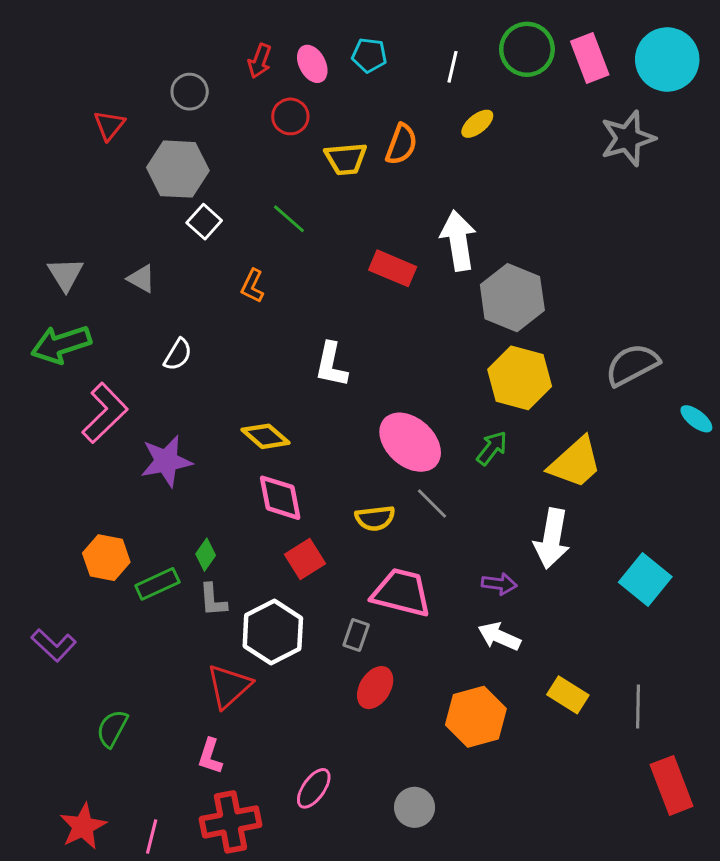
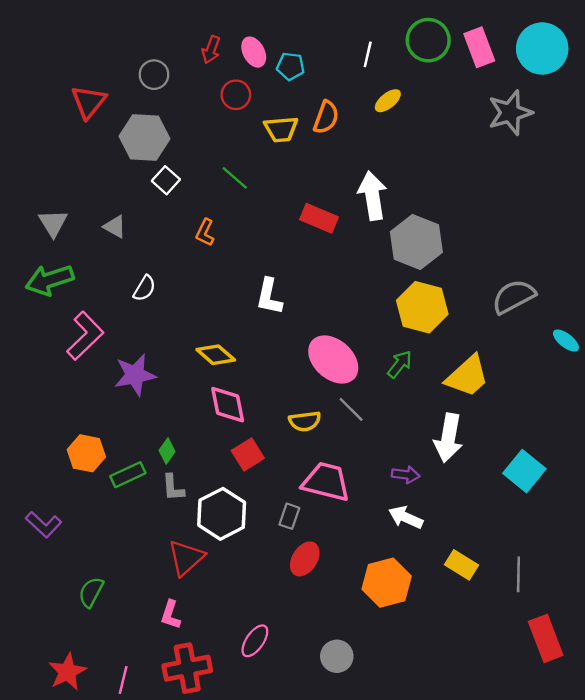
cyan pentagon: (369, 55) -> (291, 66), moved
red triangle: (109, 125) -> (89, 102), size x1.4

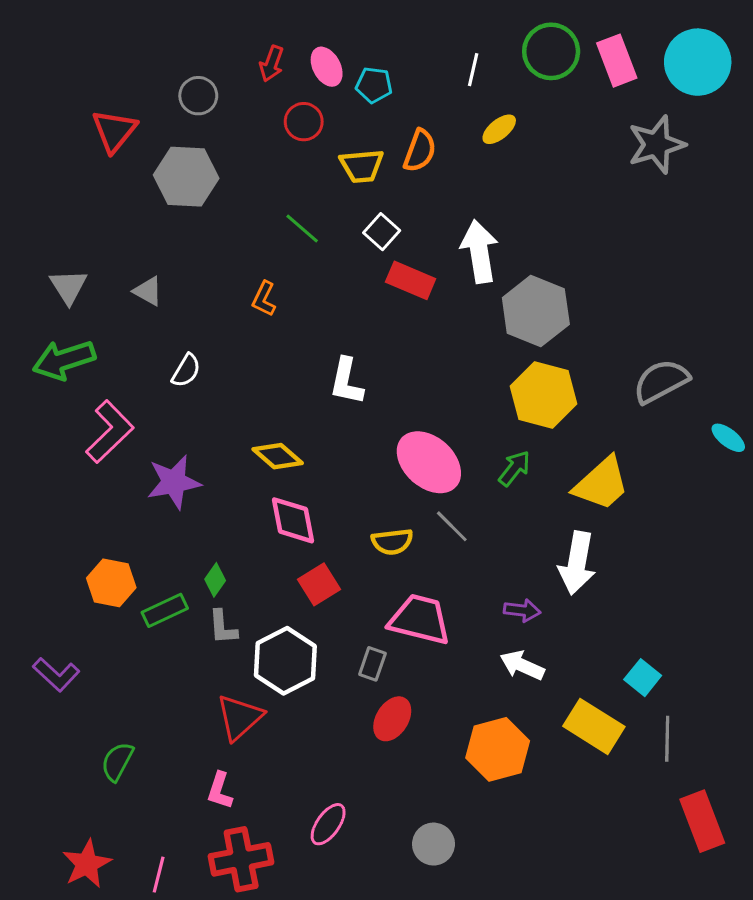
white square: (166, 180) -> (382, 232), moved
cyan square: (524, 471) -> (643, 678), moved, size x0.7
yellow rectangle: (461, 565) -> (594, 726), size x1.4

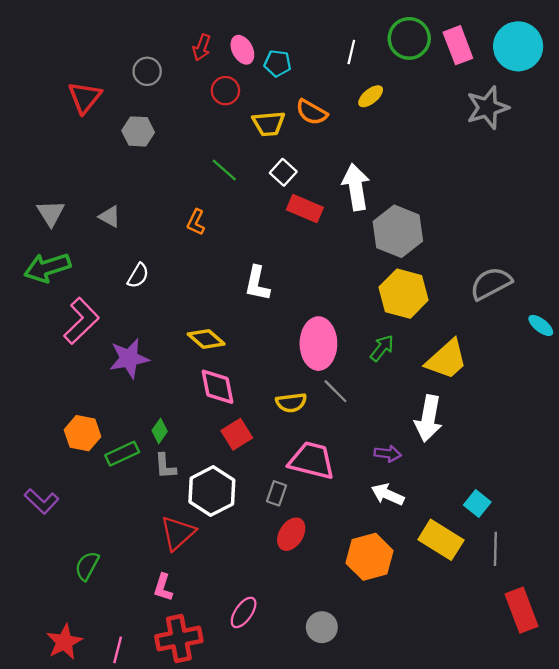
orange semicircle: (420, 151) -> (312, 112), turned 100
gray hexagon: (186, 177) -> (138, 131), size x0.7
pink ellipse: (429, 462) -> (318, 344), turned 48

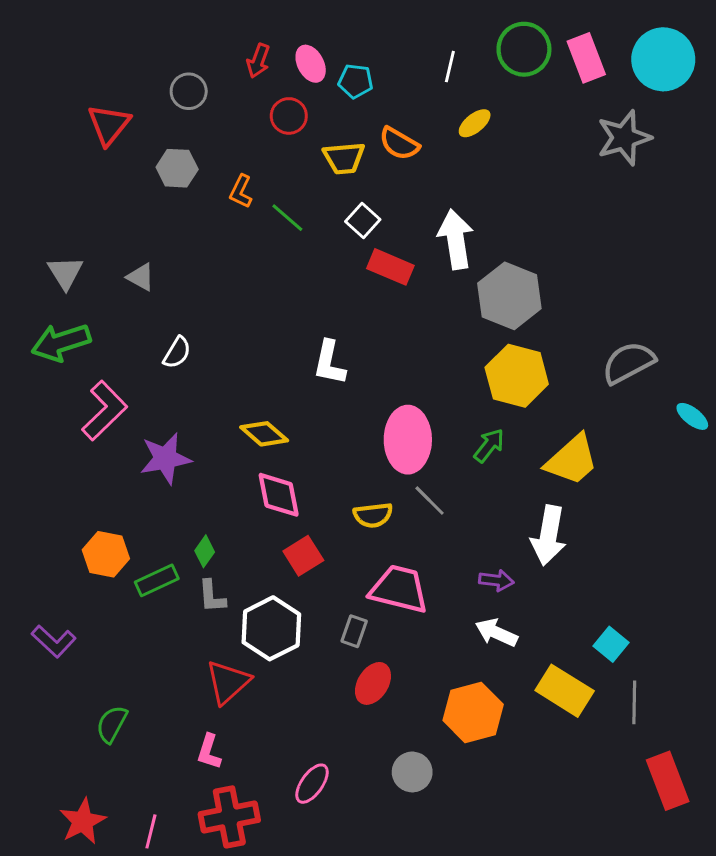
orange L-shape: (196, 222) -> (241, 191), moved
gray circle: (322, 627) -> (412, 772), moved

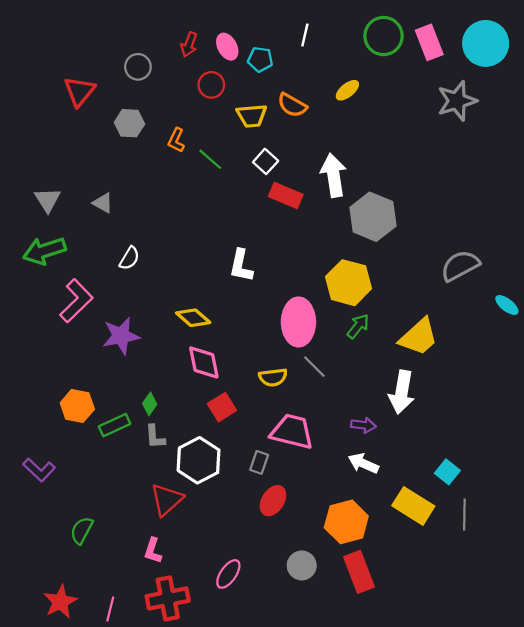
white line: (450, 67) -> (305, 35), moved
yellow hexagon: (517, 376) -> (348, 283), moved
red rectangle: (668, 781) -> (359, 572), moved

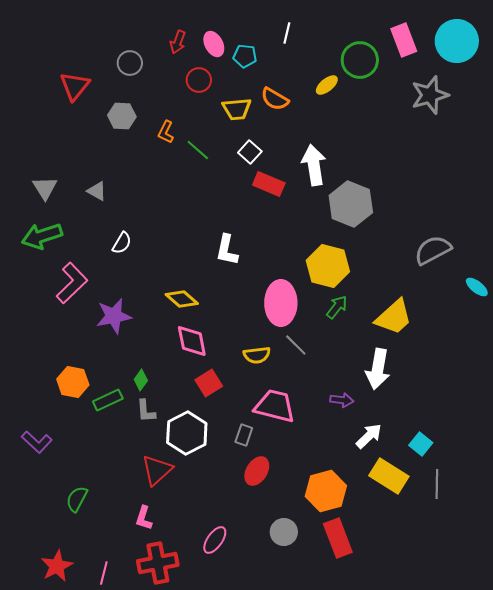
green circle: (384, 36) -> (360, 60), moved
white arrow: (363, 463) -> (369, 436), moved, turned 112

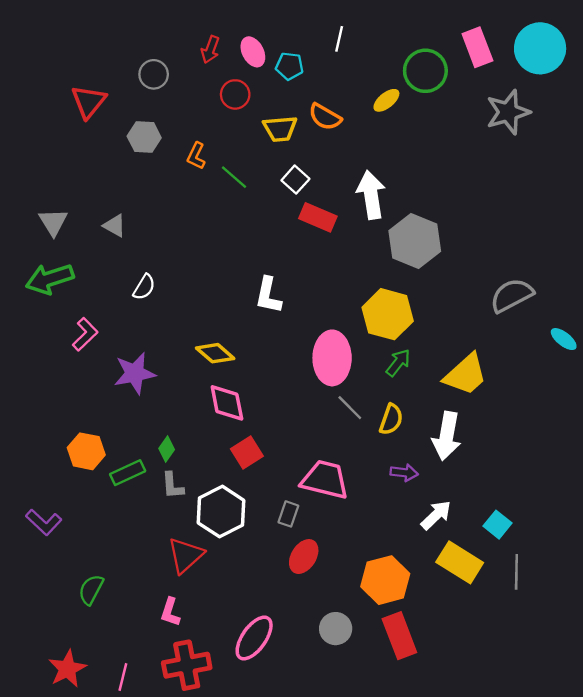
pink L-shape: (72, 283) -> (85, 334), size x0.7
yellow semicircle: (257, 355) -> (391, 419), moved, turned -64
pink ellipse: (215, 540) -> (254, 638), size x1.4

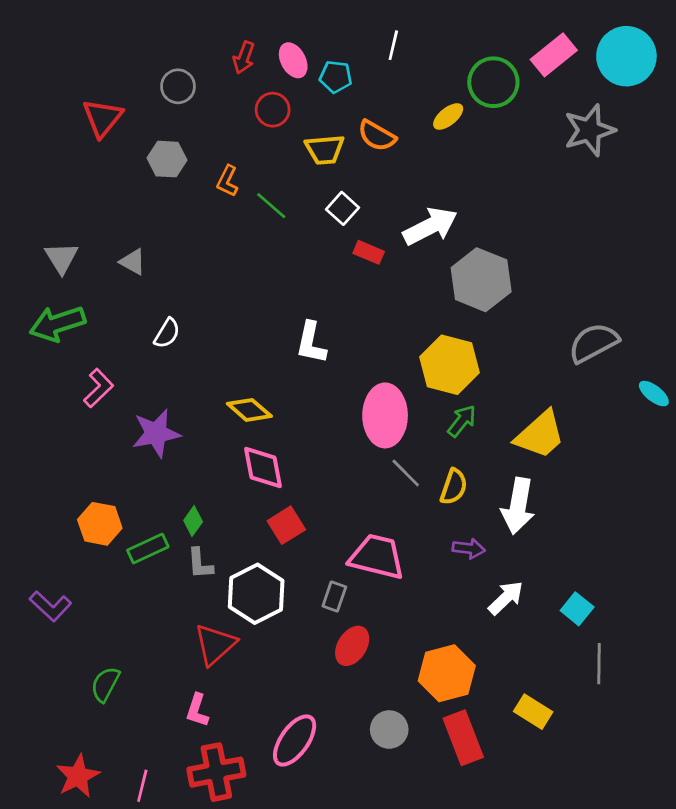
pink rectangle: (477, 47) -> (554, 55), turned 72
white arrow: (371, 195) -> (430, 226), turned 72
red rectangle: (318, 217) -> (369, 252), size x0.7
yellow rectangle: (460, 562) -> (533, 712), moved, size x0.7

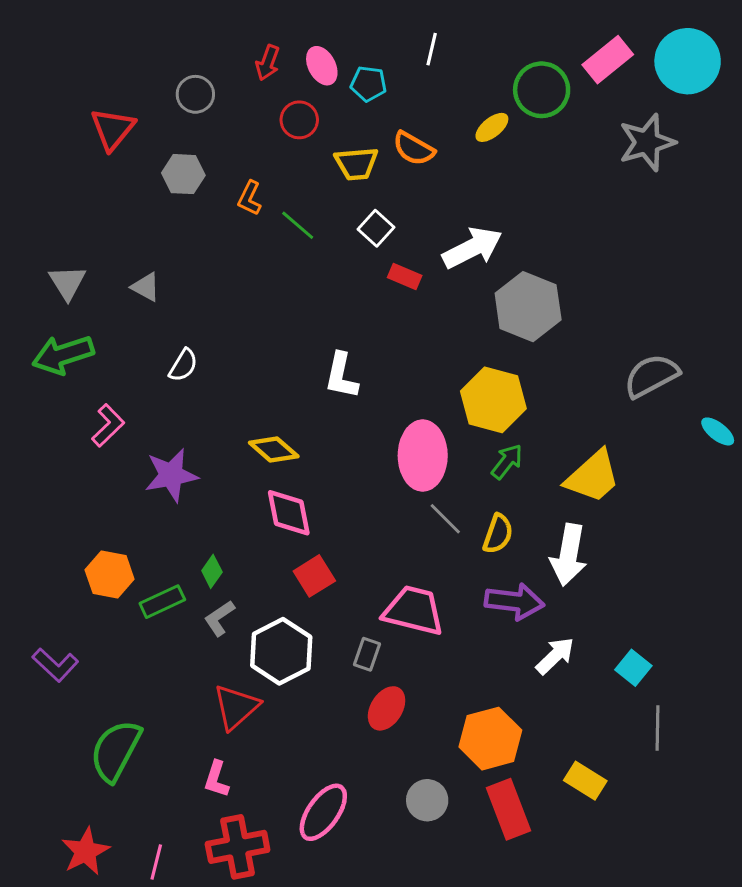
purple arrow: (469, 548) -> (514, 602), size x1.6
gray L-shape: (200, 564) -> (219, 618), turned 60
green semicircle: (105, 684) -> (116, 751), size x1.6

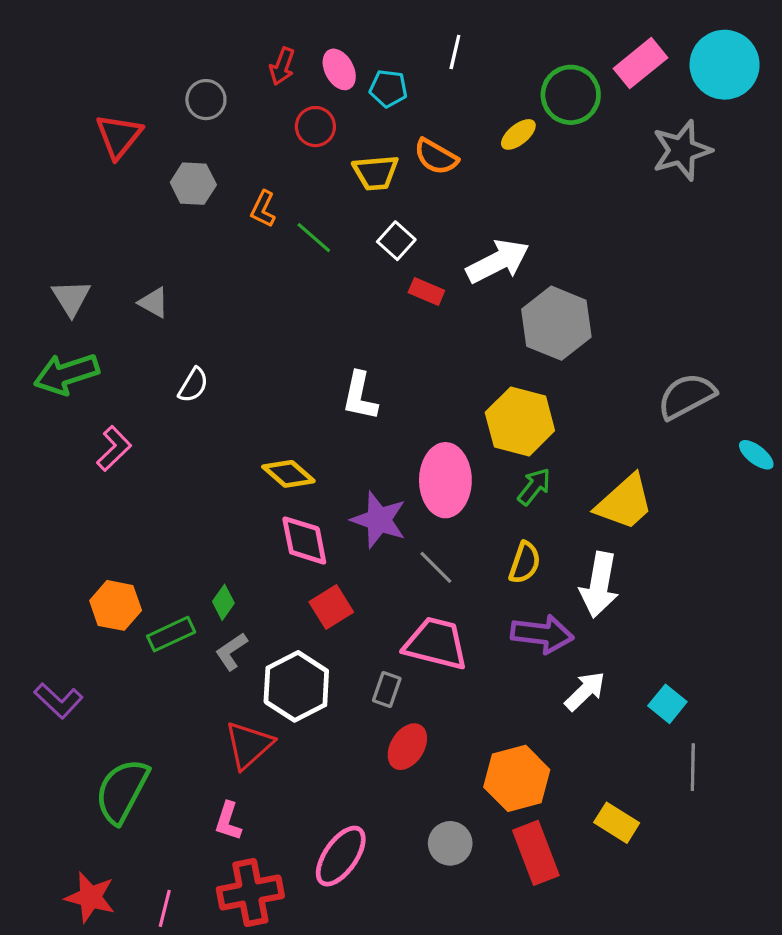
purple star: (171, 475) -> (379, 520), moved, turned 30
gray line: (445, 519) -> (436, 567), moved
red star: (85, 851) -> (90, 897), turned -30

